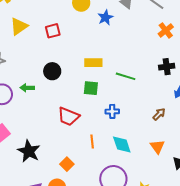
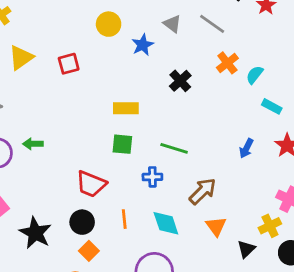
black cross: (167, 67) -> (180, 81), moved, turned -35
black circle: (52, 71) -> (82, 222), moved
green line: (126, 76) -> (174, 148), moved
brown arrow: (159, 114) -> (203, 191), moved, size x1.5

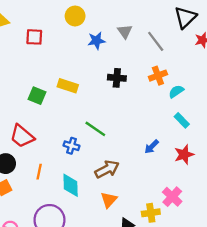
black cross: (180, 81) -> (117, 78), turned 30
green square: (122, 144) -> (37, 96), moved

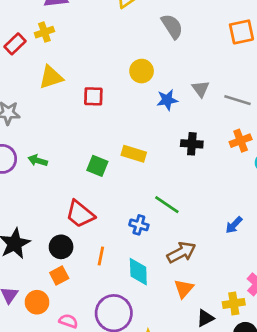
gray line: (156, 41) -> (237, 100), turned -35

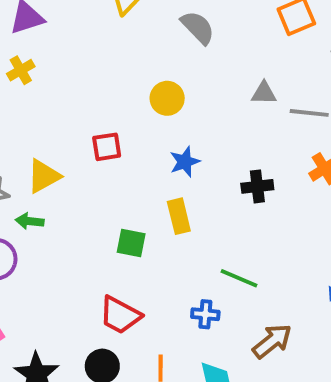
yellow triangle: (51, 77) -> (44, 176), moved
gray triangle: (201, 89) -> (264, 93), moved, turned -42
blue star: (167, 100) -> (185, 162), moved
yellow rectangle: (134, 154) -> (179, 216), turned 70
green arrow: (38, 160) -> (30, 221), moved

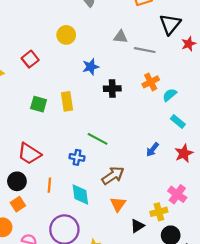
red square: (107, 147) -> (30, 59), turned -35
blue star: (185, 162) -> (91, 67), moved
green square: (131, 243) -> (39, 104), moved

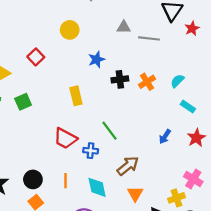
orange cross: (151, 82) -> (147, 82), moved
green square: (39, 104) -> (23, 102), moved, turned -35
green line: (98, 139) -> (109, 131), turned 30
red trapezoid: (29, 154) -> (65, 138), moved

